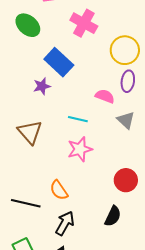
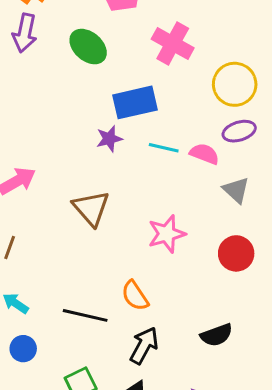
blue rectangle: (59, 62) -> (135, 102), turned -56
purple ellipse: (128, 81) -> (239, 131), turned 65
cyan line: (78, 119) -> (164, 148), moved
red circle: (126, 180) -> (236, 253), moved
black semicircle: (113, 216) -> (217, 335), turned 45

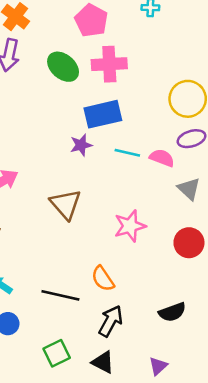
pink cross: (173, 44) -> (109, 64), moved, turned -32

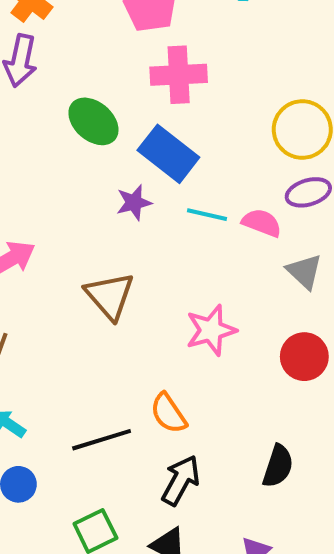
green ellipse: (63, 67) -> (93, 121), moved
blue rectangle: (103, 114) -> (168, 154), turned 51
black line: (60, 295) -> (102, 440), turned -30
black semicircle: (172, 312) -> (278, 466), turned -52

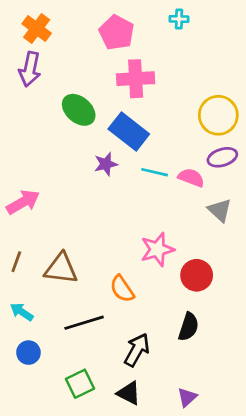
brown triangle: (110, 296) -> (61, 268), moved, turned -42
red circle: (304, 357) -> (197, 275), moved
orange semicircle: (168, 413) -> (122, 289), moved
black semicircle: (278, 466) -> (188, 327), moved

